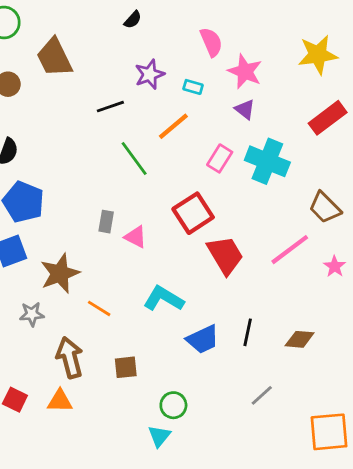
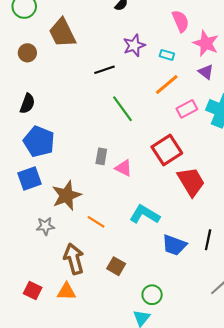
orange line: (173, 126) -> (167, 85), moved
pink rectangle: (220, 158) -> (187, 109), turned 30
blue trapezoid: (203, 339) -> (174, 245), turned 45
brown square: (126, 367) -> (116, 266), turned 36

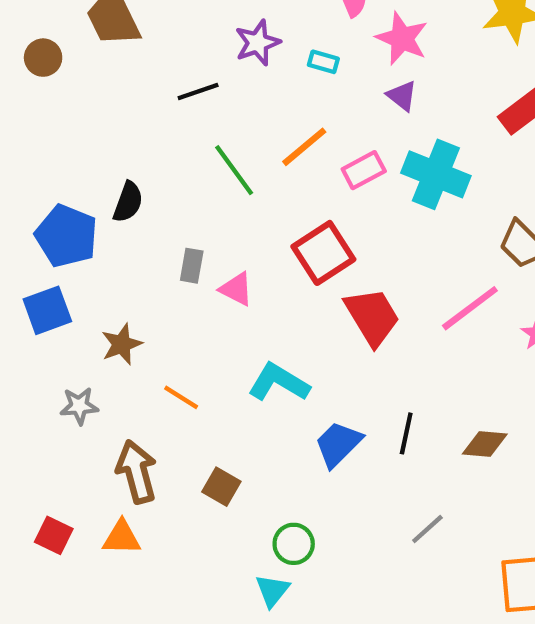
orange line: (167, 85) -> (304, 147), moved
black semicircle: (27, 104) -> (128, 202), moved
brown star: (66, 195) -> (122, 344), size x0.7
blue trapezoid: (174, 245) -> (338, 444), turned 115

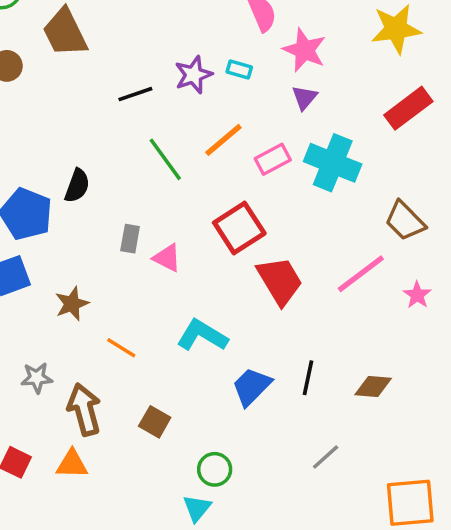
purple star: (258, 43) -> (193, 75), moved
purple triangle: (402, 96) -> (304, 98), turned 32
gray star: (79, 406) -> (37, 378), moved

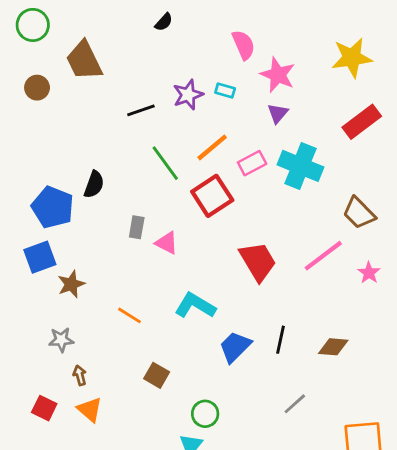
red square: (239, 228) -> (212, 196), moved
brown star: (72, 304) -> (71, 284), moved
brown arrow: (84, 409) -> (80, 375), moved, size x0.5
orange triangle: (72, 464) -> (90, 409), turned 40

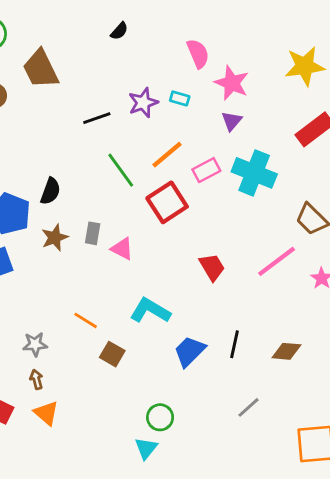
red trapezoid: (258, 261) -> (212, 267), size x0.7
brown star: (71, 284) -> (55, 238), moved
gray star: (61, 340) -> (35, 344), moved
brown square: (157, 375) -> (112, 354), moved

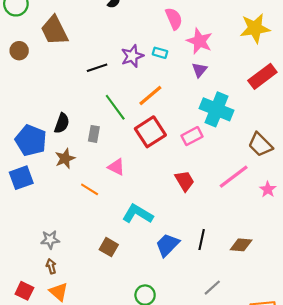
pink rectangle: (206, 170) -> (192, 136), moved
gray rectangle: (93, 233) -> (94, 134), moved
orange line: (86, 320) -> (90, 189), moved

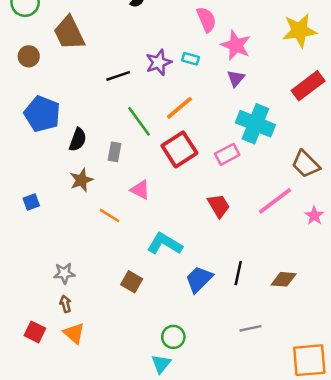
blue pentagon: (31, 140) -> (42, 114), moved
blue square: (21, 178) -> (31, 202), size x0.6
gray line: (212, 288) -> (250, 328), turned 30

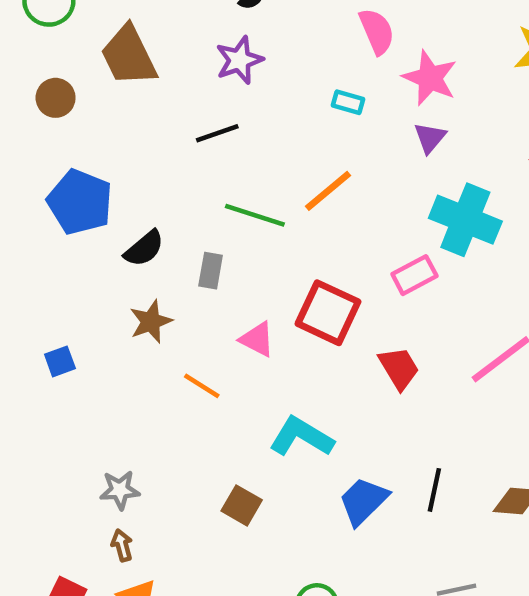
purple star: (159, 62) -> (239, 60), moved
green line: (139, 121) -> (255, 215), turned -36
black semicircle: (78, 140) -> (144, 248), turned 30
red square: (179, 149) -> (328, 313), moved, turned -32

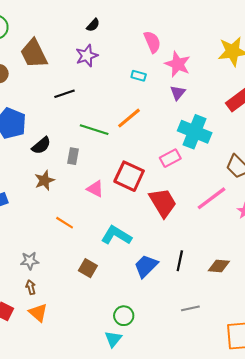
black line: (217, 133) -> (65, 94), moved
red trapezoid: (399, 368) -> (163, 203), size x1.4
orange line: (202, 386) -> (65, 223), moved

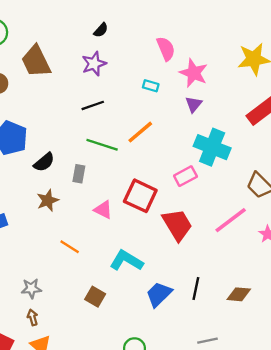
black line: (65, 94) -> (93, 105), moved

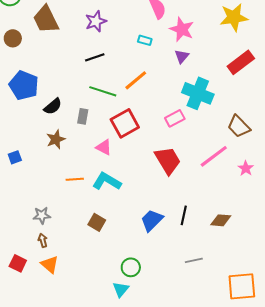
red square: (140, 196) -> (125, 123), moved, turned 36
orange line: (70, 247) -> (75, 179), turned -36
cyan L-shape: (126, 261) -> (107, 181), moved

